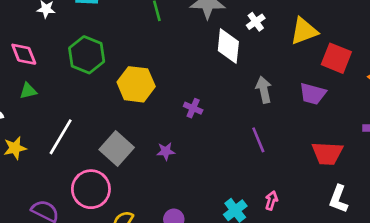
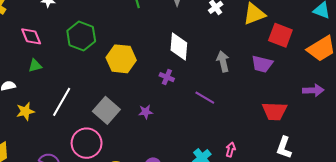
white diamond: (228, 46) -> (179, 47), moved
purple line: (258, 140) -> (205, 98), moved, turned -36

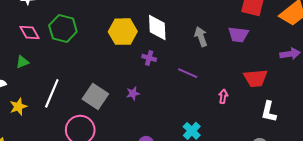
pink diamond: (31, 36) -> (29, 33), moved
yellow hexagon: (121, 59) -> (123, 32), moved
pink arrow: (231, 150) -> (223, 96), moved

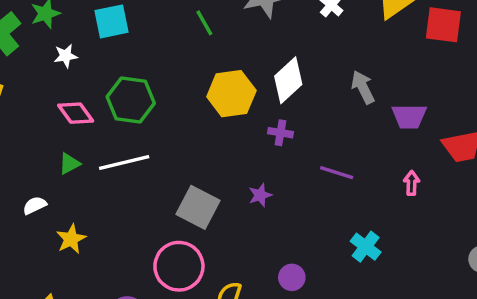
white diamond: (157, 27) -> (288, 80), turned 56
purple trapezoid: (238, 35) -> (409, 116), moved
purple line: (188, 73) -> (337, 173), moved
white line: (52, 93) -> (124, 163), moved, turned 60

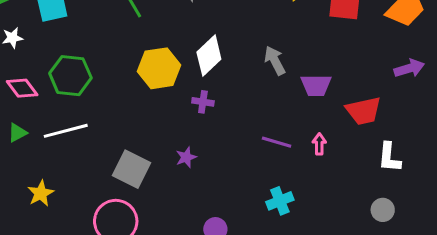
purple line: (337, 173) -> (277, 142), moved
yellow star: (71, 239) -> (41, 193), moved
cyan cross: (366, 247) -> (280, 201), turned 32

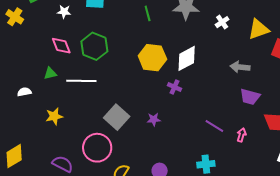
gray arrow: (275, 60) -> (240, 67), moved, turned -72

